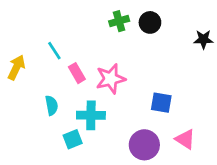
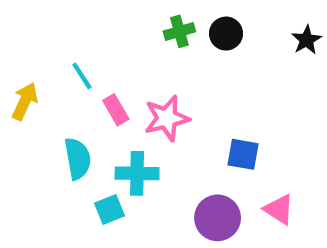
black star: (203, 39) -> (307, 40), moved, turned -30
cyan semicircle: (52, 105) -> (78, 159), size x1.4

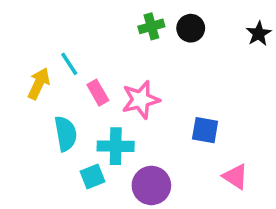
yellow arrow: (25, 101) -> (39, 84), moved
purple circle: (218, 218) -> (151, 185), moved

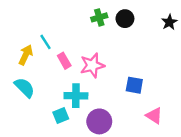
cyan semicircle: (66, 134) -> (24, 88), moved, turned -35

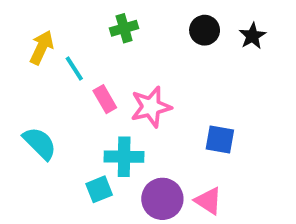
green cross: (99, 17) -> (124, 28), moved
black star: (169, 22) -> (252, 36), moved
yellow arrow: (26, 55) -> (42, 47), moved
pink triangle: (154, 116) -> (208, 201), moved

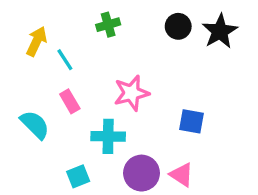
black star: (252, 36) -> (220, 31), size x1.5
pink rectangle: (105, 99) -> (70, 101), moved
cyan square: (99, 189) -> (78, 176), moved

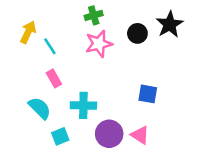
green cross: (108, 25) -> (94, 15), moved
black circle: (178, 26) -> (137, 33), moved
pink star: (132, 93) -> (99, 44), moved
cyan semicircle: (35, 125) -> (40, 108), moved

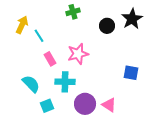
pink star: (99, 44) -> (78, 54), moved
pink rectangle: (54, 78) -> (50, 59), moved
blue square: (148, 94) -> (131, 73), moved

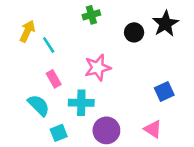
pink rectangle: (50, 59) -> (54, 79), moved
blue square: (131, 73) -> (164, 91), turned -35
pink triangle: (109, 105) -> (153, 129), moved

